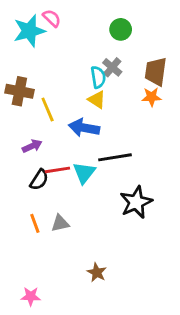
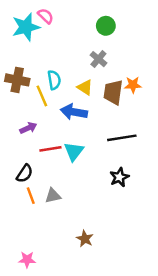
brown trapezoid: (156, 72) -> (113, 92), moved
cyan semicircle: (98, 77) -> (54, 80), moved
black line: (115, 157) -> (122, 138), moved
black semicircle: (39, 180) -> (25, 173), moved
black star: (136, 202) -> (119, 177), size x0.7

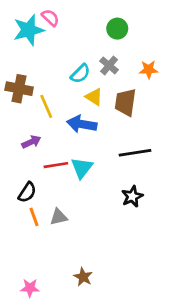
cyan semicircle: (54, 80) -> (80, 74), moved, turned 54
orange star: (133, 85) -> (149, 70), moved
brown star: (85, 239) -> (83, 277), moved

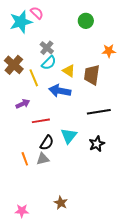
gray cross: (109, 65) -> (47, 48), moved
cyan semicircle: (80, 74) -> (49, 63), moved
brown cross: (19, 89) -> (14, 65), turned 30
cyan triangle: (82, 168) -> (69, 136), moved
black semicircle: (27, 192) -> (47, 143), moved

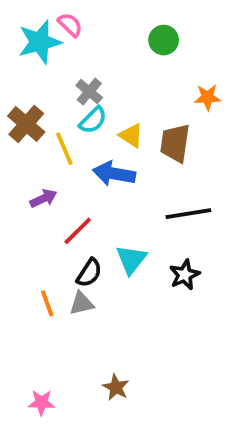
red line: (41, 121) -> (78, 231), turned -36

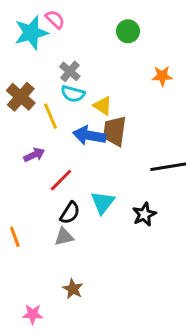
cyan semicircle: (93, 120) -> (73, 94), turned 60
brown trapezoid: (175, 143) -> (115, 131), moved
black line: (188, 214) -> (168, 167), moved
orange line: (47, 303) -> (15, 237), moved
brown star: (116, 387) -> (73, 289), moved

